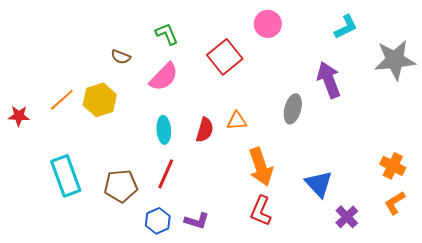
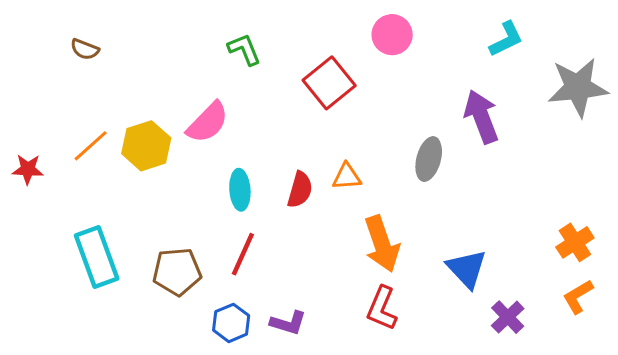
brown semicircle: (121, 57) -> (85, 49), moved
pink semicircle: (164, 77) -> (208, 122), moved
orange cross: (393, 166) -> (575, 242), turned 30

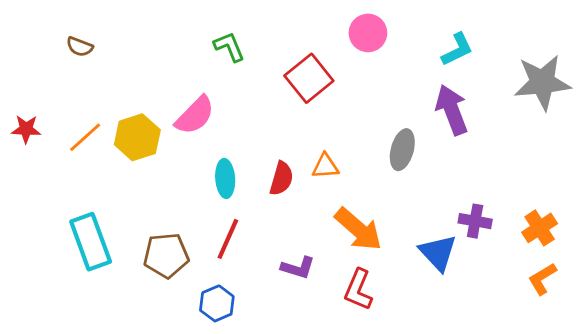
cyan L-shape: (506, 39) -> (457, 49), moved
red star: (28, 169) -> (26, 129), moved
orange arrow: (382, 244) -> (358, 229), turned -30
purple cross: (508, 317) -> (475, 221), moved, turned -36
purple L-shape: (288, 323) -> (298, 268), moved

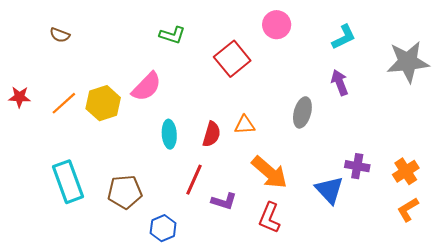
green L-shape: (229, 47) -> (172, 35), turned 130
purple arrow: (452, 110) -> (340, 83), size x0.7
red line: (228, 239) -> (194, 180), moved

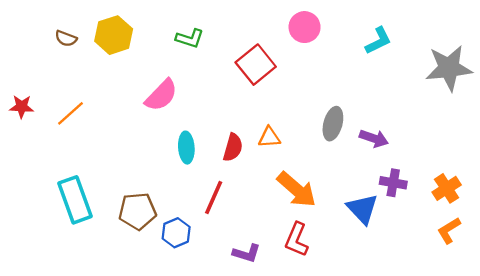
purple arrow: (340, 83) -> (374, 138), moved, turned 130
yellow hexagon: (103, 103) -> (114, 35), moved
purple L-shape: (224, 201) -> (247, 253), moved
blue hexagon: (163, 228) -> (176, 233), moved

